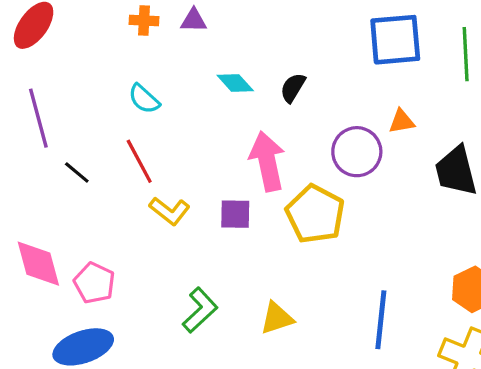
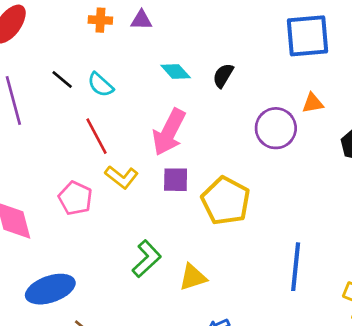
pink arrow: (267, 161) -> (169, 132), moved, turned -141
black line: (77, 172) -> (62, 79), moved
yellow pentagon: (315, 214) -> (226, 201), moved
pink pentagon: (94, 283) -> (75, 198), moved
yellow triangle: (277, 318) -> (193, 277), moved

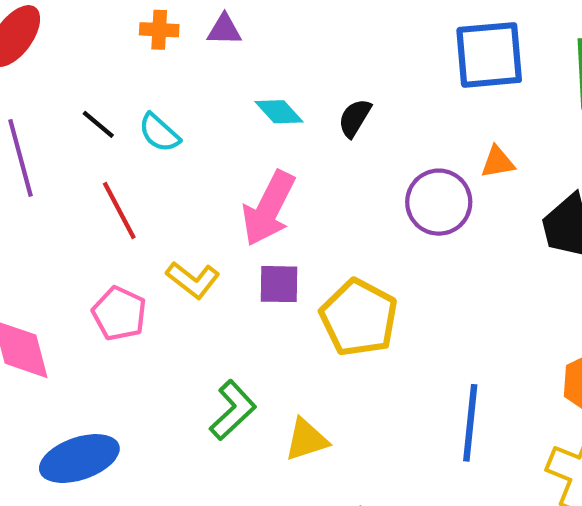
red line: (96, 136) -> (119, 211), moved

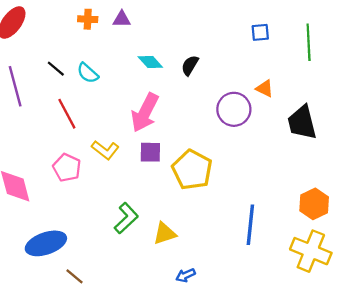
blue square: (489, 55) -> (260, 32), size x0.5
orange triangle: (498, 162) -> (265, 88), turned 36

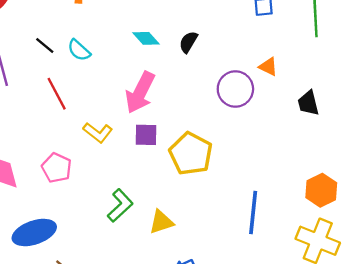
black trapezoid: (302, 123) -> (308, 103), size x0.7
pink pentagon: (67, 168) -> (57, 168), moved

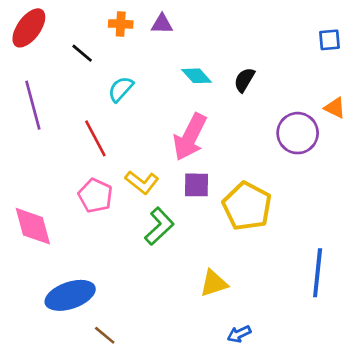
black line: (45, 45) -> (82, 53), moved
cyan semicircle: (79, 50) -> (121, 89), turned 90
pink pentagon: (57, 168) -> (95, 196), moved
green L-shape: (120, 205) -> (159, 226), moved

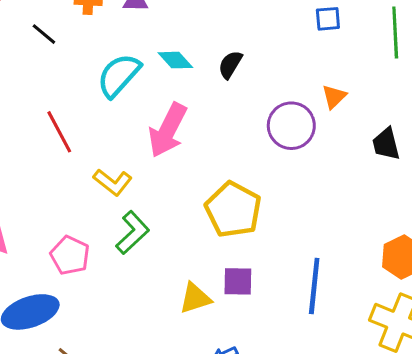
cyan semicircle: (121, 89) -> (119, 75), moved, size x1.5
orange triangle: (335, 108) -> (334, 97), turned 50
purple square: (196, 185) -> (238, 281), moved
pink pentagon: (95, 196) -> (70, 255), moved

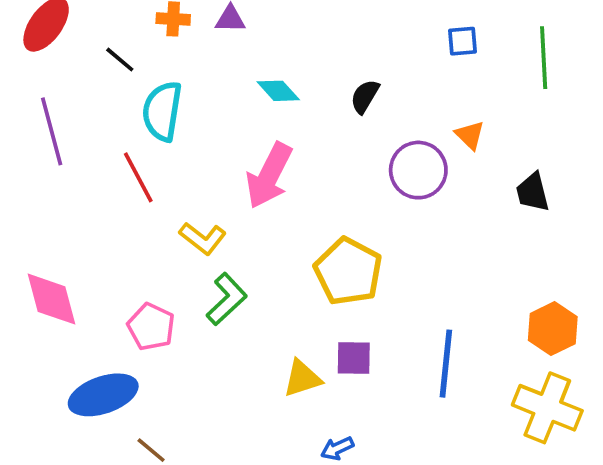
black semicircle: (230, 65) -> (365, 96), moved
cyan semicircle: (119, 75) -> (162, 111), moved, turned -33
orange triangle: (334, 97) -> (470, 135), turned -32

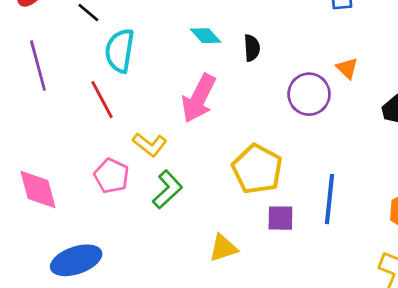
black semicircle: (365, 96) -> (252, 48), moved, turned 145
pink pentagon: (151, 327) -> (112, 176), moved
purple square: (354, 358) -> (280, 218), moved
blue line: (446, 364) -> (329, 199), moved

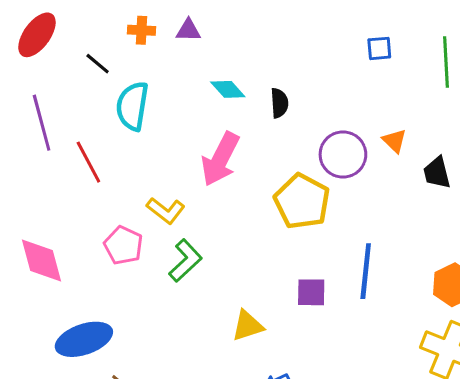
orange triangle: (347, 68) -> (394, 141), moved
red line: (102, 100) -> (88, 162), moved
yellow pentagon: (257, 169) -> (302, 201), moved

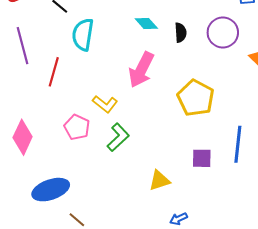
purple circle: (343, 154) -> (223, 33), moved
red line: (88, 162) -> (54, 72), turned 44
pink diamond: (42, 261) -> (23, 137), turned 40

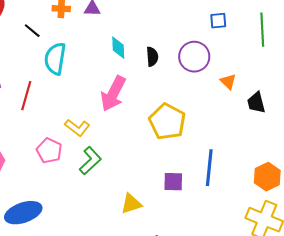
cyan diamond: (146, 23) -> (118, 48), turned 40

